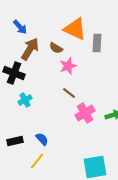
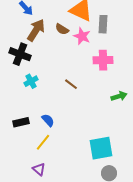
pink star: (68, 66) -> (82, 36), moved, turned -30
brown line: (69, 93) -> (71, 84), moved
pink cross: (85, 113) -> (103, 60), moved, turned 30

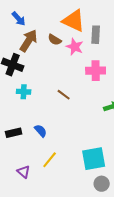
cyan cross: (31, 81) -> (24, 92), turned 32
yellow line: (43, 142) -> (50, 160), moved
purple triangle: (39, 169) -> (24, 172), moved

